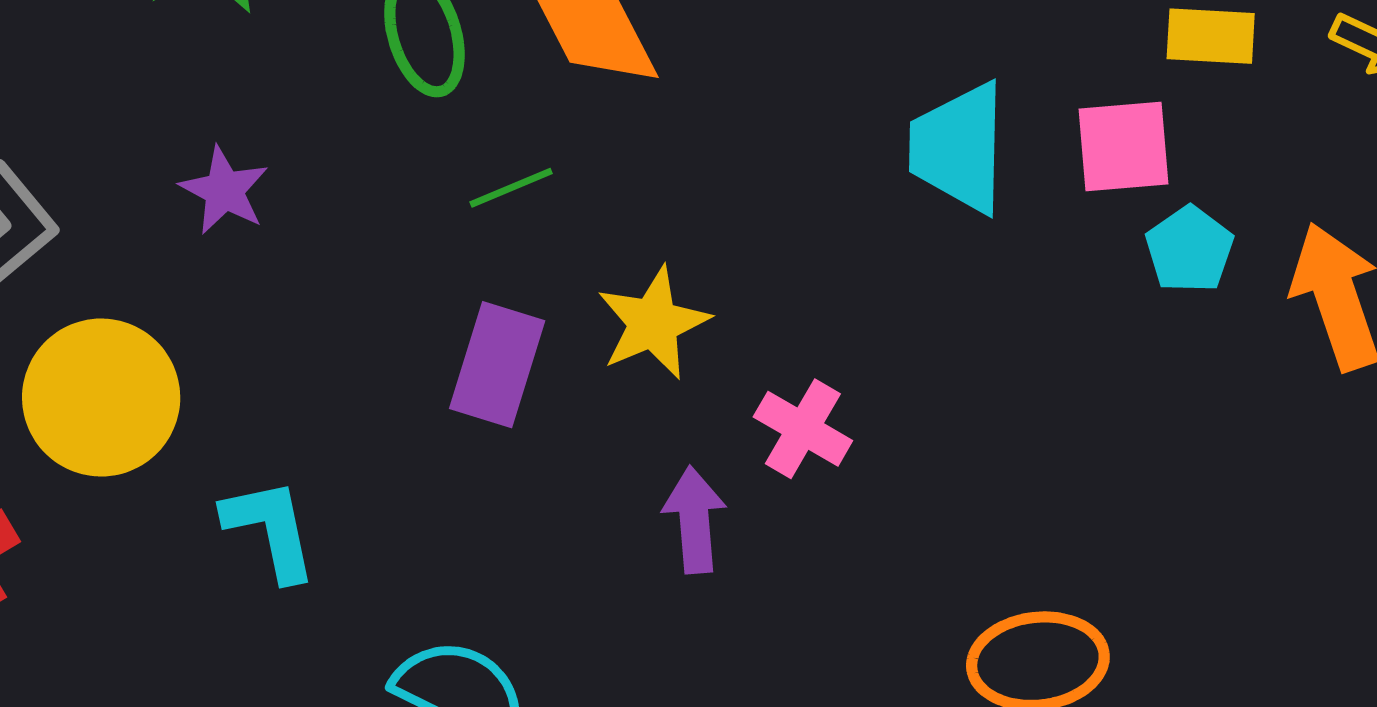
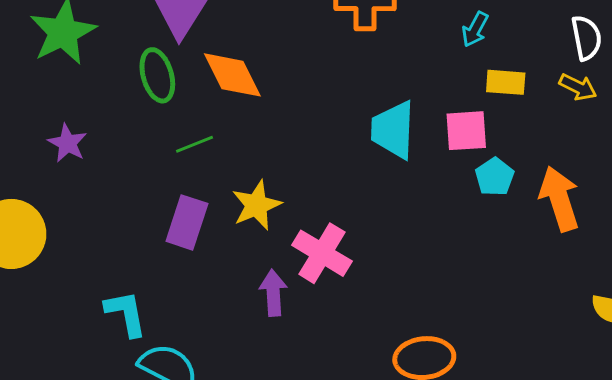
pink cross: (803, 429) -> (322, 253), size x1.4
cyan L-shape: (270, 529) -> (126, 313), moved

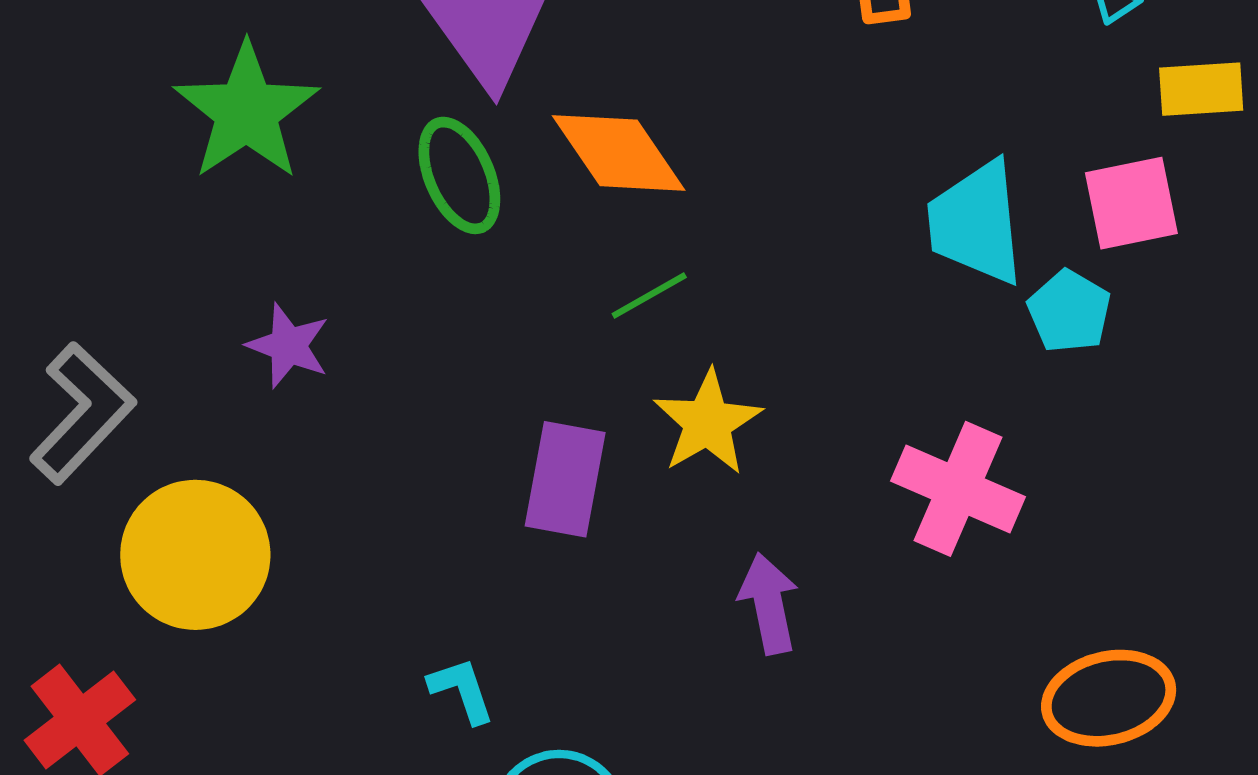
green line: (195, 144) -> (649, 296), moved
cyan pentagon: (495, 177) -> (1069, 311), moved
pink cross: (322, 253) -> (958, 489), moved
cyan L-shape: (126, 313) -> (462, 690), size x0.7

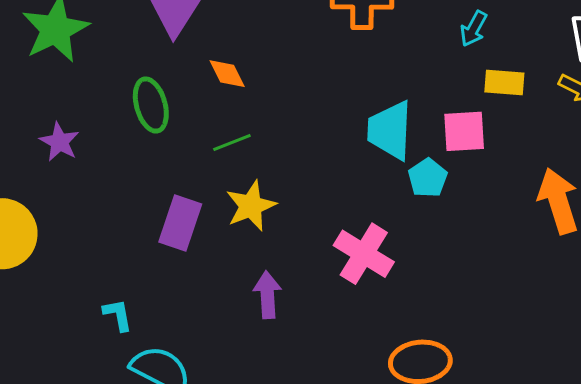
orange diamond: (619, 153) -> (227, 74), size x0.6
green ellipse: (459, 175) -> (151, 105), moved

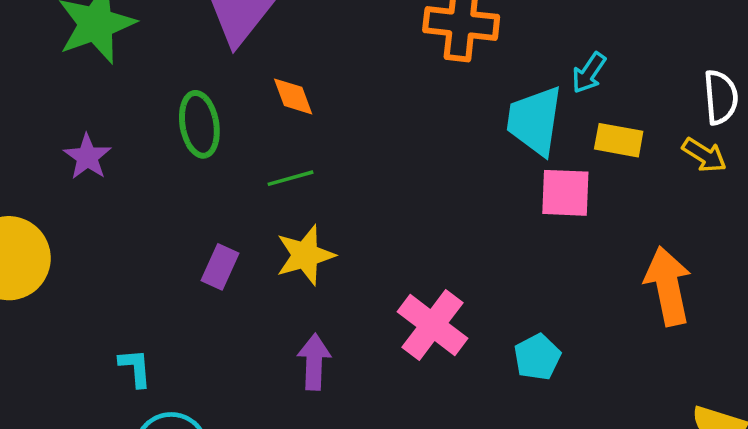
cyan trapezoid: (390, 130) -> (535, 121), moved
cyan pentagon: (428, 178) -> (537, 357), moved
purple rectangle: (180, 223) -> (220, 267), size x0.7

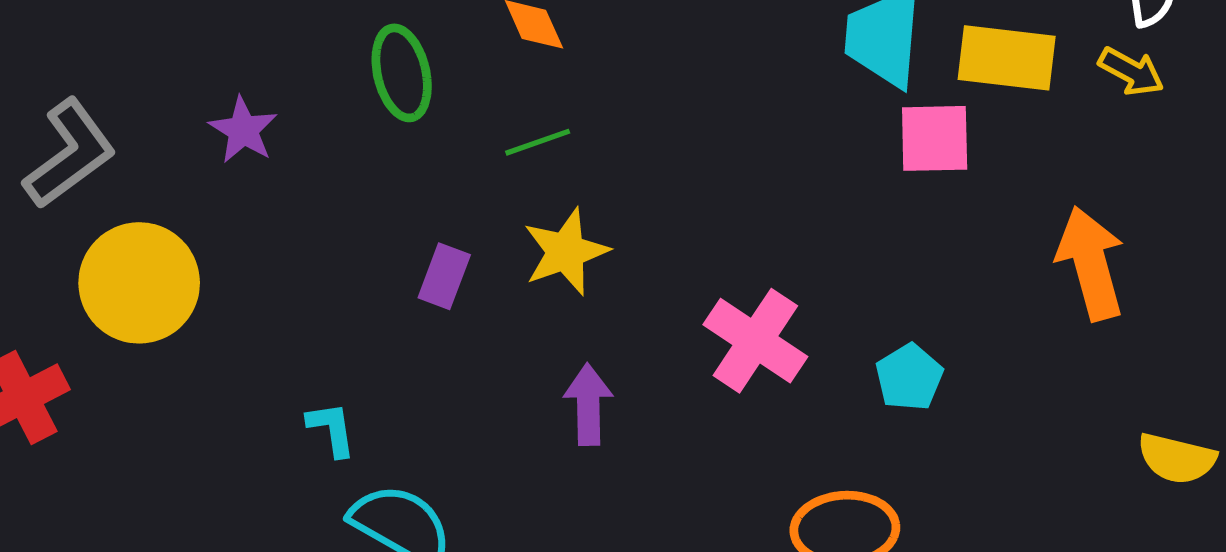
yellow rectangle: (619, 140) -> (1007, 58), size x1.4

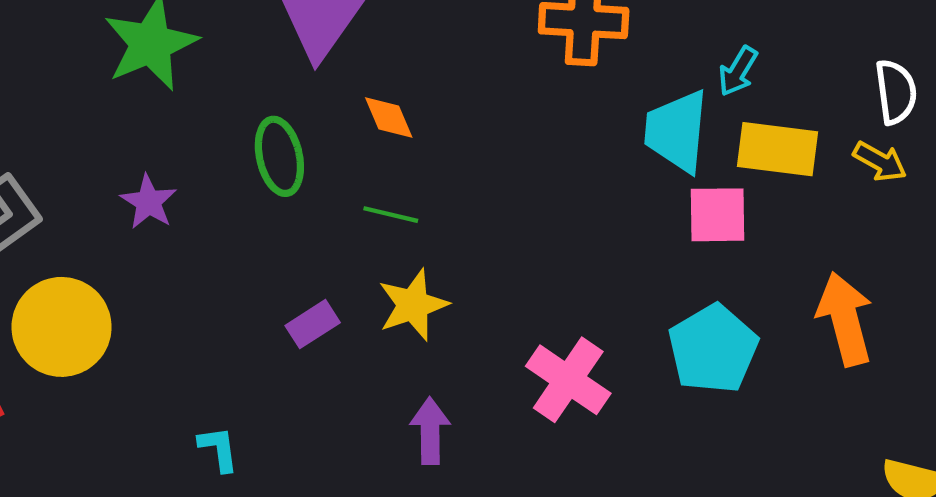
green line: (538, 142) -> (391, 215), turned 32
purple rectangle: (444, 276) -> (313, 324), turned 36
cyan pentagon: (909, 377) -> (713, 349), moved, size x1.6

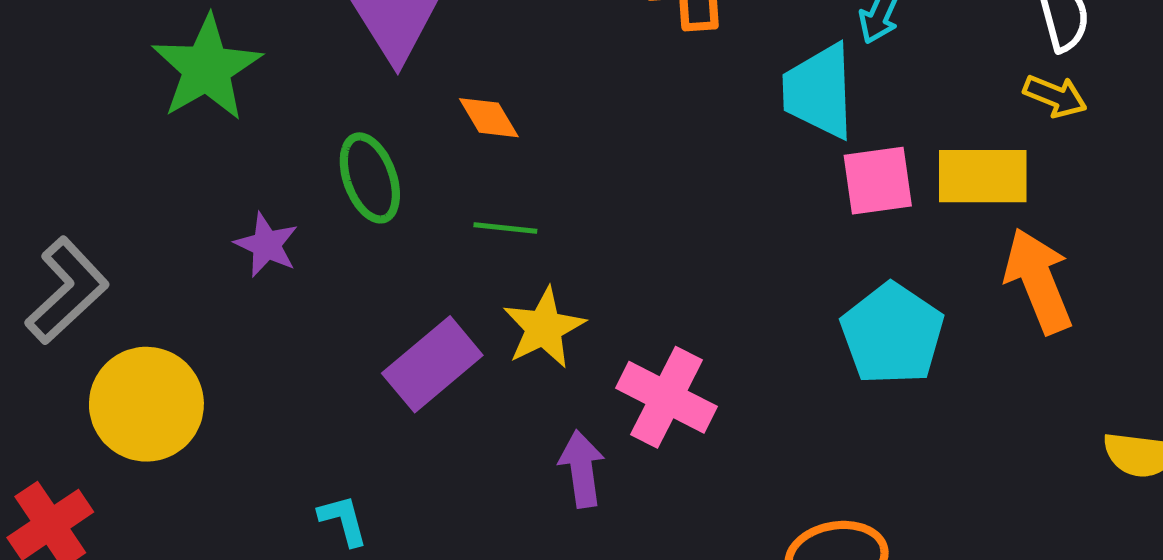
yellow rectangle: (777, 149) -> (983, 176), moved
purple star: (149, 202) -> (266, 245), moved
purple rectangle: (313, 324) -> (432, 364), size x1.6
pink cross: (568, 380) -> (666, 397), moved

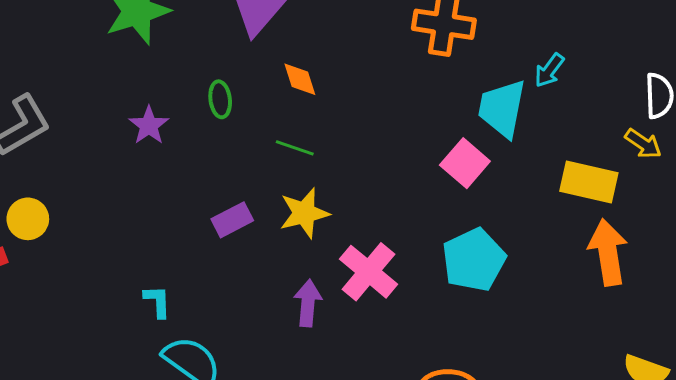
green ellipse: (370, 178) -> (220, 99), size x0.7
pink square: (878, 181) -> (465, 163), moved, turned 36
cyan pentagon: (892, 334) -> (474, 260), moved
purple rectangle: (432, 364) -> (232, 220), size x0.7
yellow circle: (146, 404) -> (28, 219), moved, size x0.6

